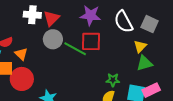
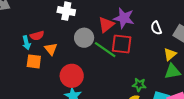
red triangle: (51, 18) -> (106, 25), moved
white semicircle: (124, 22) -> (156, 28), size x0.6
red circle: (22, 79) -> (72, 76), moved

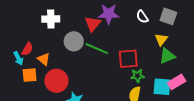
red semicircle: (37, 36) -> (27, 49), turned -32
red square: (122, 44) -> (128, 59), moved
red circle: (72, 76) -> (56, 81), moved

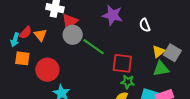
gray square: (168, 16) -> (172, 53), moved
red triangle: (93, 24) -> (70, 21), moved
cyan arrow: (18, 58) -> (15, 40), turned 32
orange triangle: (44, 59) -> (40, 35), moved

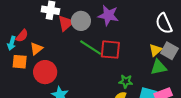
white semicircle: (145, 25) -> (164, 23), moved, size x1.5
orange triangle: (40, 35) -> (36, 49), moved, turned 32
gray circle: (73, 35) -> (81, 21), moved
red square: (122, 63) -> (110, 50), moved

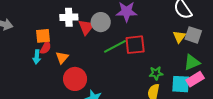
green line: (91, 47) -> (115, 46), turned -50
orange square: (20, 62) -> (43, 36), moved
green triangle: (159, 67) -> (192, 62), moved

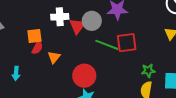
green line: (115, 46) -> (107, 45), turned 50
cyan arrow: (37, 57) -> (16, 73), moved
red circle: (75, 79) -> (84, 76), moved

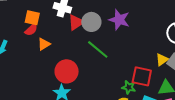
red square: (127, 43) -> (142, 76), moved

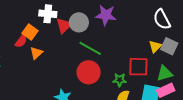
orange square: (32, 18) -> (30, 32), moved, turned 35
red circle: (67, 71) -> (89, 72), moved
green star: (129, 87) -> (120, 80), moved

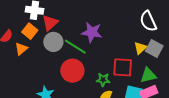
purple star: (106, 15) -> (92, 32), moved
gray circle: (79, 22) -> (53, 42), moved
orange square: (30, 32) -> (30, 31), moved

